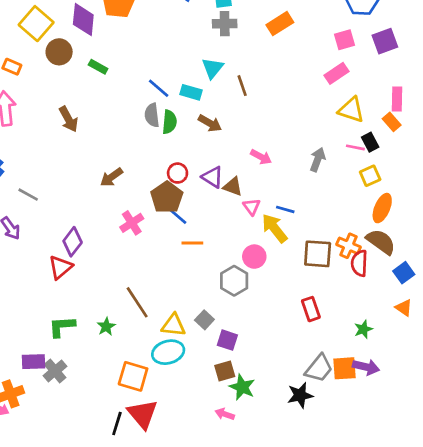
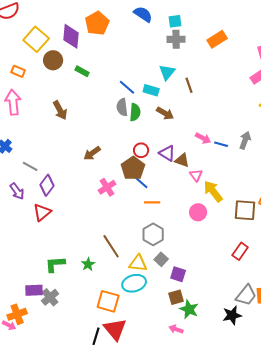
blue line: (285, 209) -> (221, 144), moved
purple diamond: (73, 242) -> (47, 185), moved
red triangle: (60, 267) -> (42, 212), moved
gray hexagon: (234, 281) -> (153, 234), moved
red rectangle: (311, 309) -> (240, 251), turned 54

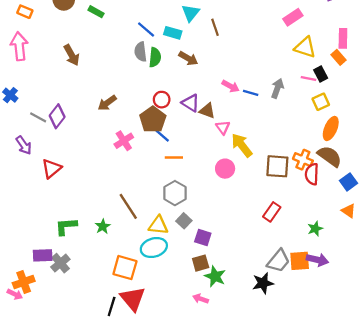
purple diamond: (47, 185) -> (57, 116), moved

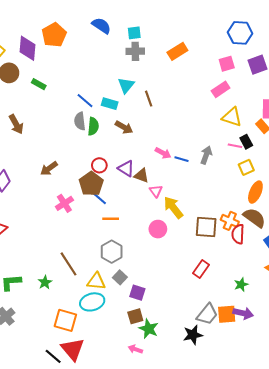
black line: (112, 306) -> (53, 356), turned -66

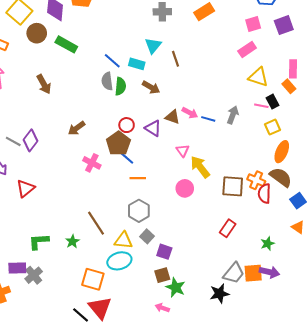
green rectangle: (39, 84) -> (66, 44), size x1.5
brown triangle: (141, 176) -> (172, 117), moved
pink cross: (64, 203) -> (92, 163), turned -30

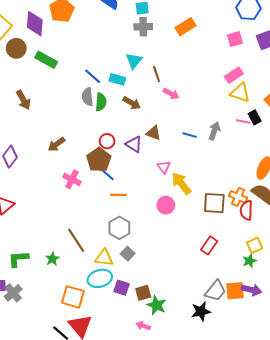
pink rectangle: (247, 50) -> (234, 75), moved
pink arrow: (190, 113) -> (171, 94), moved
yellow square: (273, 127) -> (255, 245), moved
purple square: (164, 252) -> (121, 288), moved

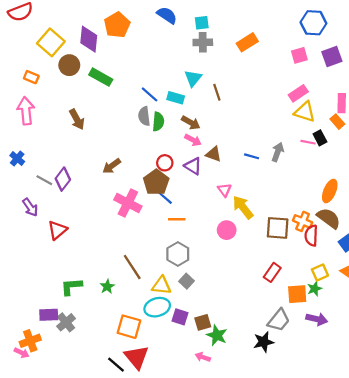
pink arrow: (171, 94) -> (193, 140), moved
pink cross: (72, 179) -> (128, 203), size x1.4
orange square: (235, 291) -> (297, 294), moved

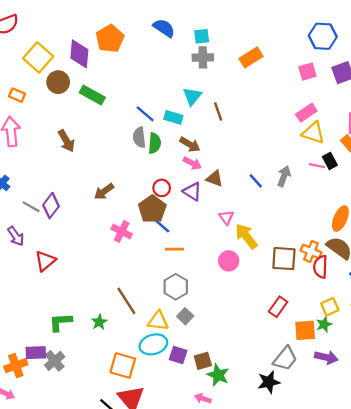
blue line: (252, 156) -> (256, 181), turned 32
pink cross: (128, 203) -> (122, 231), size x0.7
orange cross: (30, 341) -> (16, 366), moved

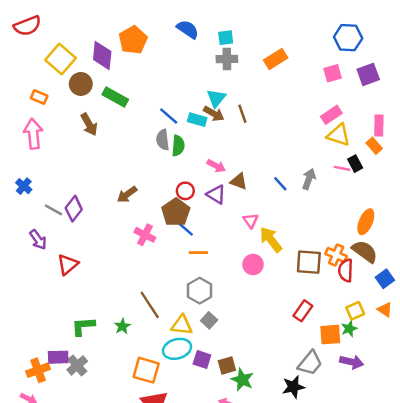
brown arrow: (66, 141) -> (89, 124), moved
brown arrow: (190, 144) -> (214, 114), moved

